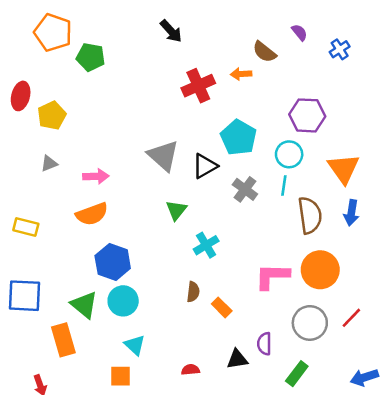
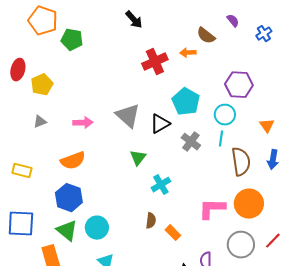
orange triangle: (344, 169) -> (267, 126), size x0.6
pink arrow: (96, 176) -> (83, 123), moved
blue hexagon: (113, 262) -> (69, 198), moved

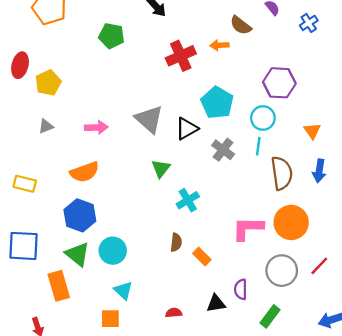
green pentagon: (72, 40) -> (112, 36), moved

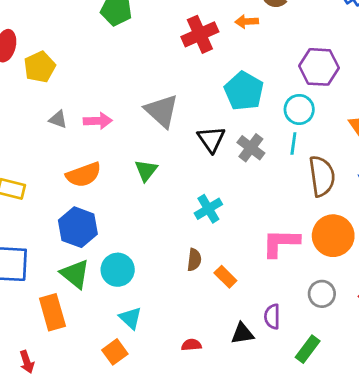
gray triangle: (46, 126) -> (58, 119), moved, turned 42
black triangle: (187, 129) -> (211, 139), moved, turned -35
green triangle: (161, 168) -> (146, 170), moved
gray circle: (282, 271) -> (322, 294), size x0.7
orange square: (110, 319) -> (115, 352), turned -36

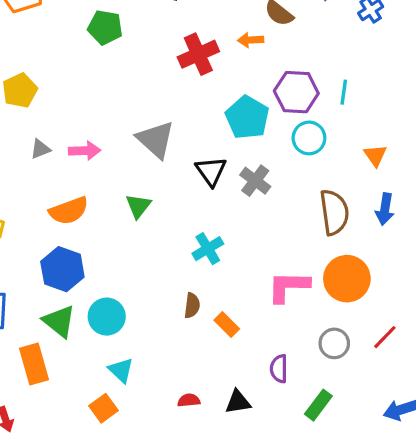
purple hexagon: (319, 67) -> (296, 92), moved
gray triangle: (58, 119) -> (40, 149), turned -42
cyan line: (293, 144) -> (344, 92), moved
black triangle: (242, 334) -> (238, 402), moved

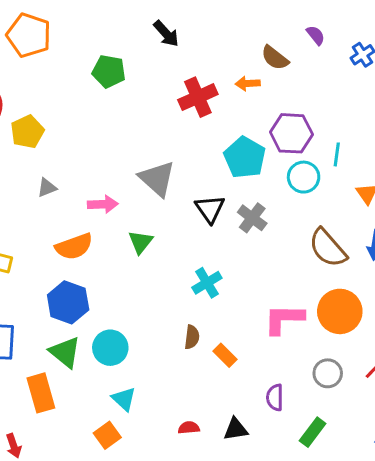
cyan line: (344, 92) -> (337, 154), moved
pink arrow: (85, 151) -> (103, 204), moved
brown semicircle: (334, 212) -> (328, 248), turned 147

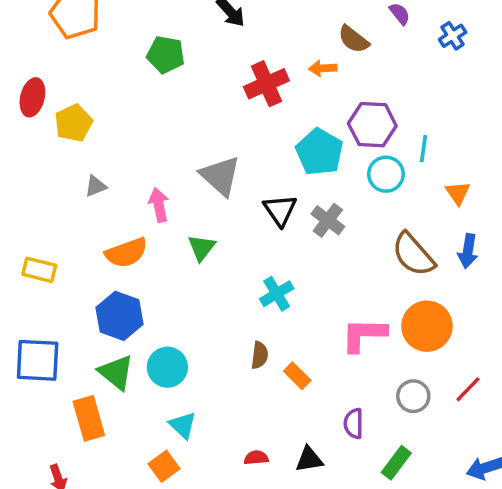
pink arrow: (103, 204) -> (159, 205), turned -100

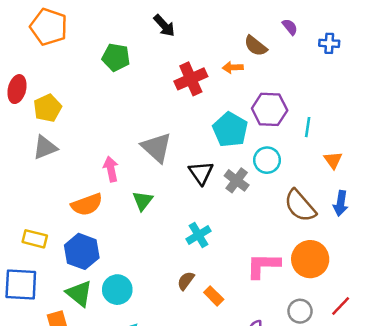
blue cross: (453, 36) -> (329, 43), turned 36
cyan circle: (386, 174) -> (267, 160), moved
gray triangle: (96, 186) -> (45, 147), moved, size x1.5
yellow rectangle: (39, 270) -> (35, 239), moved
brown semicircle: (260, 355) -> (186, 281), turned -150

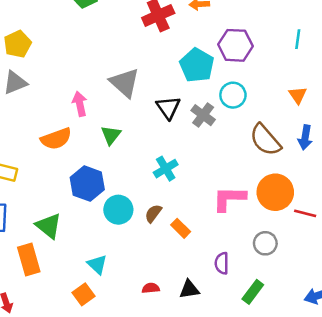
cyan line: (308, 127) -> (298, 39), moved
blue hexagon: (82, 251) -> (87, 184), moved
cyan circle: (117, 290) -> (118, 210), moved
red line: (341, 306) -> (305, 213), moved, turned 60

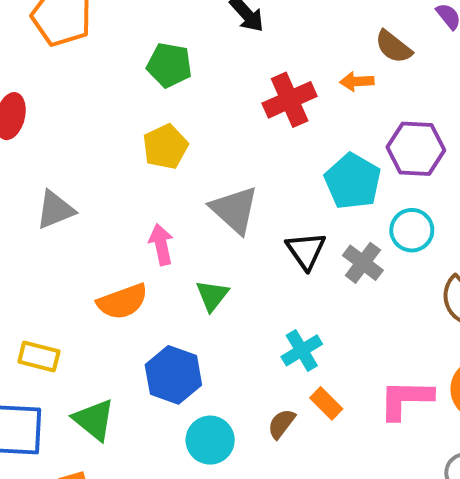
yellow pentagon: (18, 44) -> (165, 147), moved
cyan circle: (118, 210) -> (210, 440), moved
green triangle: (49, 226) -> (94, 420), moved
orange rectangle: (181, 228) -> (326, 403), moved

